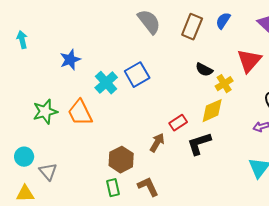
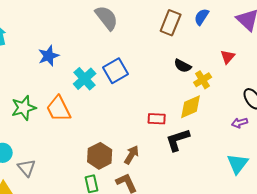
gray semicircle: (149, 22) -> (107, 18), moved
red triangle: (249, 61) -> (228, 57), size x0.6
red rectangle: (178, 123) -> (157, 119), turned 36
brown arrow: (157, 143) -> (132, 155), moved

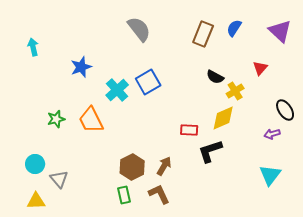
green star: (24, 108) -> (56, 119), size x0.7

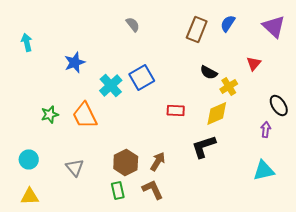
gray semicircle: (139, 29) -> (133, 24), size x0.6
red rectangle: (189, 130) -> (176, 110), moved
purple arrow: (272, 134) -> (266, 129), turned 112
cyan triangle: (270, 175) -> (264, 170), turned 40
gray triangle: (59, 179) -> (75, 167), moved

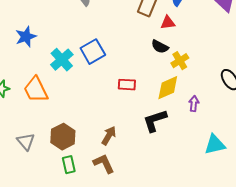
red triangle: (254, 63) -> (168, 23), moved, turned 42
purple arrow: (266, 129) -> (194, 104), moved
brown hexagon: (126, 162) -> (63, 137), moved

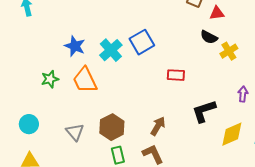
blue star: (26, 37) -> (75, 46), moved, turned -30
yellow diamond: (168, 88) -> (232, 134), moved

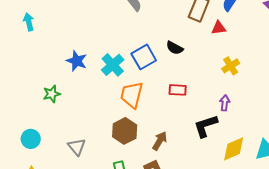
black semicircle: (209, 37) -> (175, 48), moved
orange trapezoid: (85, 80) -> (132, 95), moved, turned 40
purple arrow: (243, 94) -> (225, 103), moved
brown hexagon: (112, 127) -> (125, 131), moved

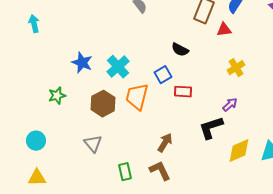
blue square: (144, 57) -> (163, 75), moved, size x0.7
purple arrow: (225, 103) -> (230, 105), turned 42
brown hexagon: (125, 131) -> (103, 104), moved
gray triangle: (77, 147) -> (93, 144), moved

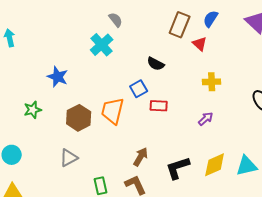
red triangle: (224, 30) -> (200, 44), turned 49
cyan cross: (118, 67) -> (102, 45), moved
yellow cross: (236, 68) -> (212, 82), turned 30
black L-shape: (211, 128) -> (178, 168), moved
gray triangle: (93, 144) -> (69, 158), turned 42

